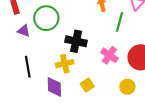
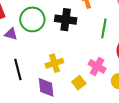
green line: (119, 22) -> (104, 28), moved
black cross: (76, 41) -> (66, 20), moved
pink cross: (109, 55) -> (97, 66), moved

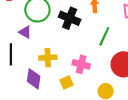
purple triangle: (11, 34) -> (25, 32), moved
pink cross: (97, 66) -> (81, 64), moved, turned -30

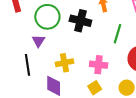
purple triangle: (25, 32) -> (38, 41), turned 40
yellow square: (66, 82) -> (95, 88), moved

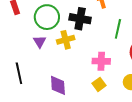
yellow cross: (65, 63) -> (66, 40), moved
black line: (28, 65) -> (19, 73), moved

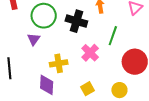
yellow cross: (66, 40) -> (59, 63), moved
pink cross: (101, 61) -> (90, 53), moved, turned 36

